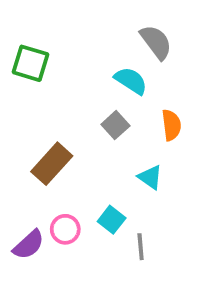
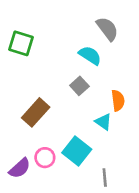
orange semicircle: (171, 125) -> (118, 100), moved
cyan square: (112, 220) -> (77, 151), size x1.5
gray line: (141, 247) -> (105, 178), moved

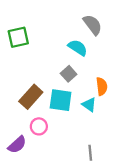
green square: (21, 43) -> (18, 37), turned -30
cyan square: (77, 151) -> (61, 100), moved, turned -30
pink circle: (45, 158) -> (39, 126), moved

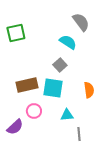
orange semicircle: (102, 86) -> (89, 90), moved
brown rectangle: (31, 97) -> (27, 85), turned 35
cyan triangle: (89, 105) -> (67, 115), moved, turned -40

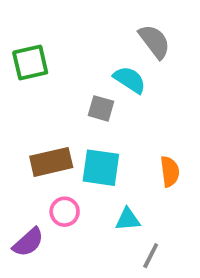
gray square: (60, 65) -> (101, 108), moved, turned -32
gray line: (79, 134) -> (151, 256), turned 32

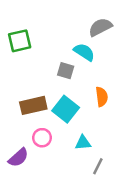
gray semicircle: (154, 41) -> (100, 27), turned -80
cyan square: (101, 168) -> (66, 109), turned 30
orange semicircle: (170, 172) -> (102, 97), moved

